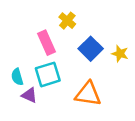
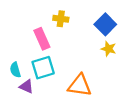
yellow cross: (67, 21) -> (61, 19), turned -32
blue square: (91, 49) -> (105, 24), moved

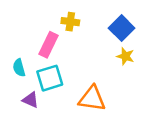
pink rectangle: (42, 39) -> (48, 45), turned 50
cyan semicircle: (15, 70) -> (19, 68), moved

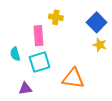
pink rectangle: (48, 45) -> (39, 36), turned -30
purple triangle: (31, 100) -> (25, 89), moved, turned -32

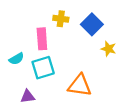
blue square: (97, 22) -> (92, 24), moved
cyan semicircle: (15, 54) -> (16, 59), turned -104

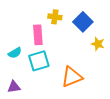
orange triangle: (80, 85) -> (72, 77), turned -30
purple triangle: (28, 96) -> (14, 87), moved

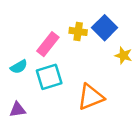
yellow cross: (55, 17) -> (78, 31), moved
pink rectangle: (38, 35) -> (48, 44), turned 42

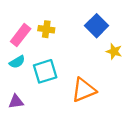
yellow cross: (78, 31) -> (46, 29), moved
pink rectangle: (48, 44) -> (21, 35), moved

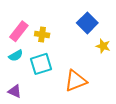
yellow cross: (46, 29) -> (42, 35), moved
purple triangle: (16, 102) -> (15, 91), turned 32

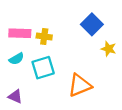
pink rectangle: (19, 31) -> (20, 33), turned 54

